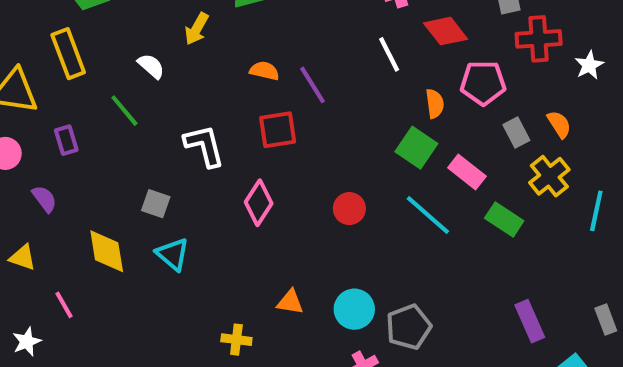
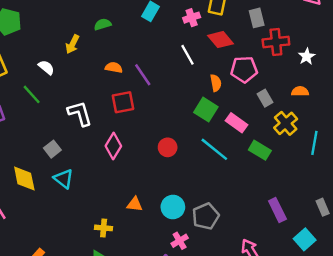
orange semicircle: (559, 124) -> (300, 91), moved, turned -56
gray square: (156, 204) -> (52, 149), turned 35

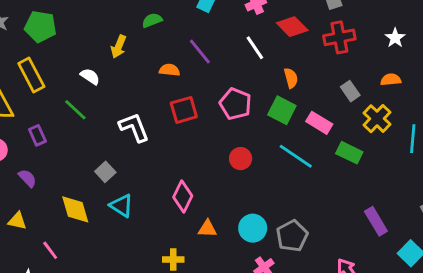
red cross: (276, 42) -> (339, 37), moved
pink pentagon: (244, 69) -> (235, 104), moved, turned 30
purple line: (143, 75) -> (200, 51), moved
pink diamond: (113, 146) -> (183, 196), moved

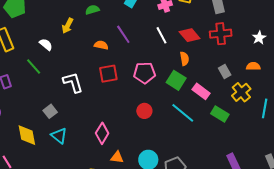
red diamond: (292, 27) -> (190, 35), moved
pink pentagon: (235, 104) -> (144, 73), turned -30

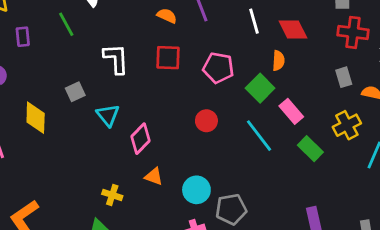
red cross: (221, 34) -> (353, 32), moved
gray rectangle: (225, 72) -> (344, 77), moved
cyan triangle: (59, 136) -> (108, 115), moved

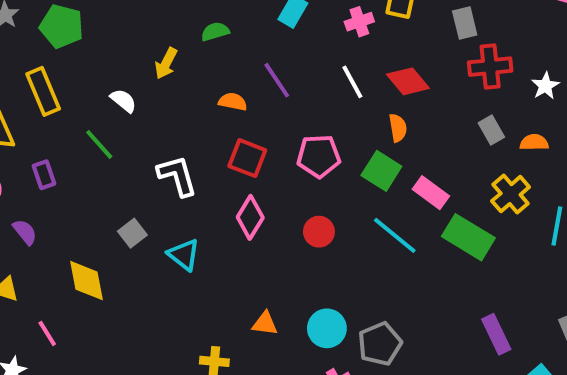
red square: (168, 58) -> (247, 158), turned 32
pink diamond: (141, 139) -> (250, 217), moved
green rectangle: (310, 149) -> (468, 237), size x1.4

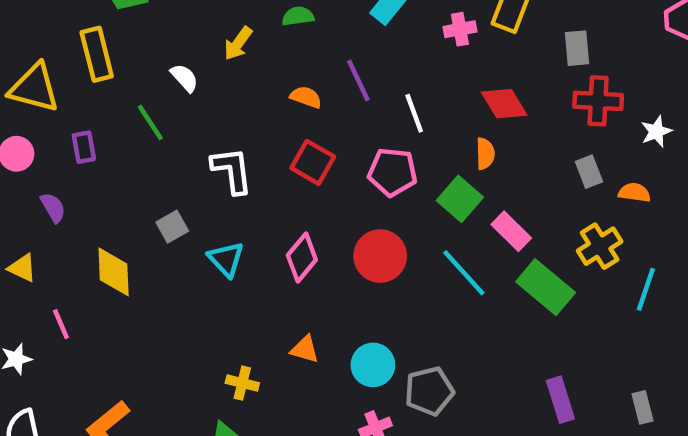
white line: (352, 82) -> (414, 113), moved
pink diamond: (250, 217) -> (302, 258), moved
red circle: (319, 232) -> (380, 256), size x1.5

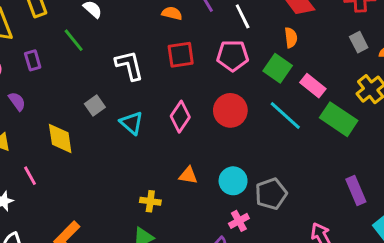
red square: (313, 162) -> (181, 55), turned -32

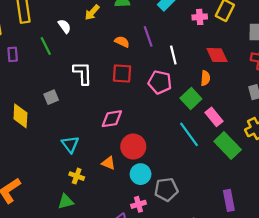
red circle: (230, 110) -> (133, 147), moved
pink diamond: (180, 117) -> (112, 119), turned 35
cyan triangle: (132, 123) -> (70, 144), moved

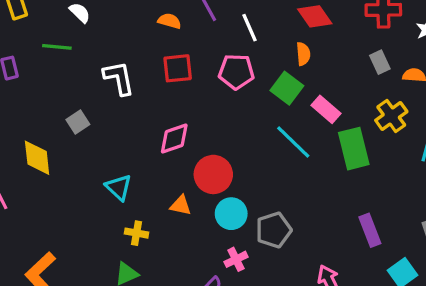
green line: (46, 46) -> (57, 47), turned -48
green rectangle: (228, 145) -> (354, 149), turned 40

